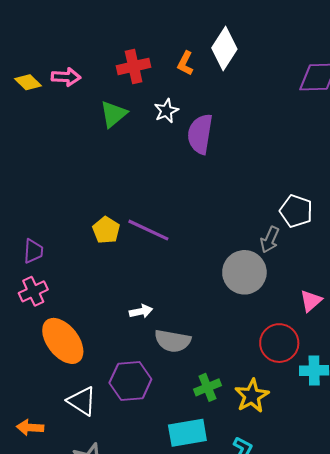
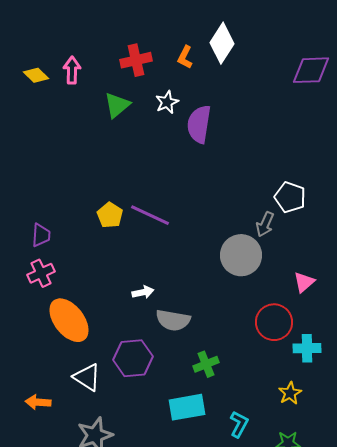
pink arrow: (66, 77) -> (72, 70), turned -92
yellow star: (252, 396) -> (290, 393), moved, size x0.7

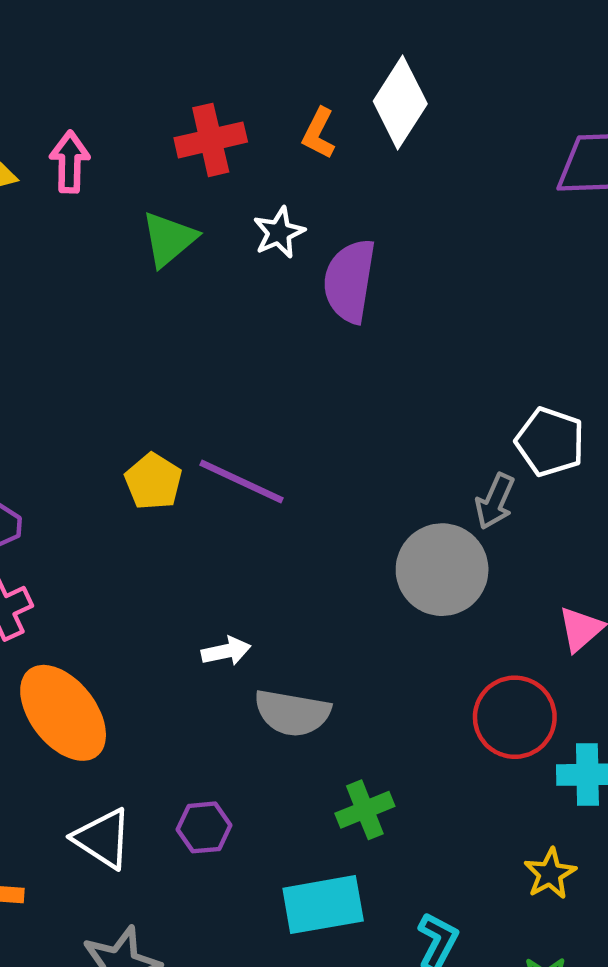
purple hexagon: (133, 358) -> (204, 827), moved, size x0.6

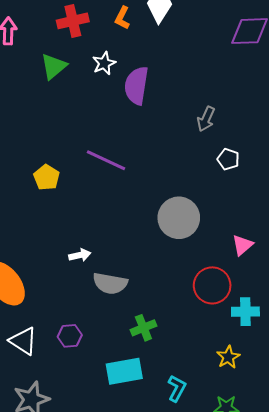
white pentagon: (550, 442) -> (228, 159), size x0.7
purple line: (242, 481) -> (106, 160), moved
gray arrow: (495, 501) -> (206, 119), moved

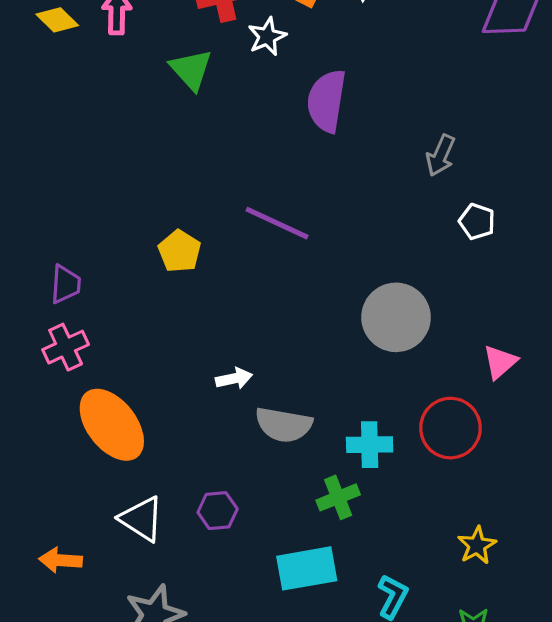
white star: (104, 63) -> (267, 36), moved
green triangle: (54, 66) -> (191, 70), turned -32
cyan cross: (245, 312) -> (370, 445), moved

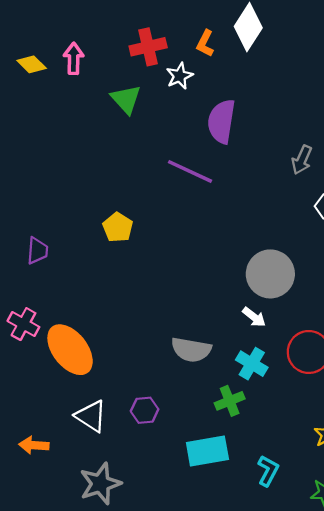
purple line: (277, 223) -> (190, 171), moved
pink cross: (66, 347) -> (23, 324), moved, turned -36
white arrow: (234, 378) -> (254, 317), moved, turned 50
cyan cross: (370, 445) -> (252, 364), turned 32

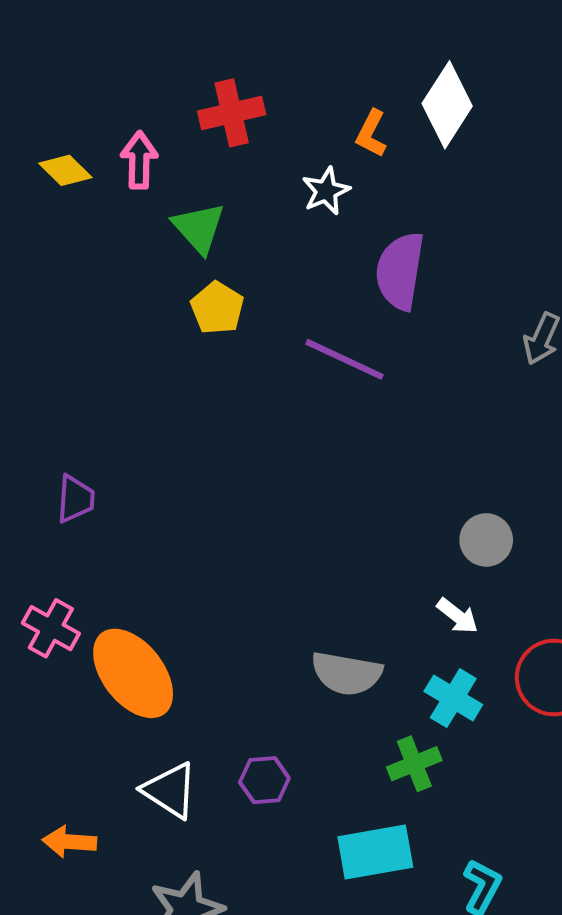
red cross: (148, 47) -> (232, 113), moved
green triangle: (126, 99) -> (199, 228), moved
yellow pentagon: (118, 227) -> (217, 308), moved
gray circle: (270, 274) -> (486, 540), size x0.6

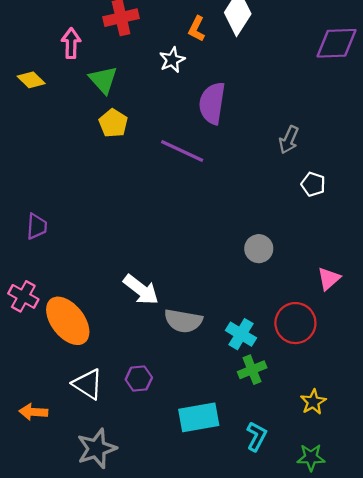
yellow diamond: (65, 170) -> (31, 80), moved
white arrow: (457, 616) -> (141, 290), moved, size x1.6
green cross: (414, 764) -> (252, 370), moved

